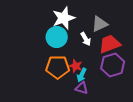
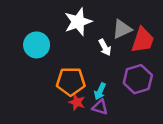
cyan circle: (57, 37) -> (37, 45), moved
red trapezoid: (110, 44) -> (143, 40), moved, turned 130
red star: (76, 66) -> (77, 102), moved

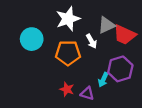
red trapezoid: (143, 40) -> (125, 35), turned 95
orange pentagon: (71, 82) -> (68, 53), moved
cyan arrow: (100, 91) -> (103, 80), moved

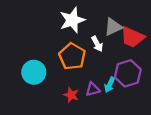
cyan circle: (32, 39) -> (34, 72), moved
orange pentagon: (68, 53) -> (72, 56), turned 30
purple triangle: (87, 94) -> (93, 89), moved, turned -32

